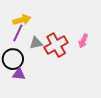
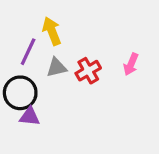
yellow arrow: (22, 20) -> (52, 31), moved, turned -96
red cross: (56, 45) -> (88, 71), size x0.7

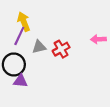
yellow arrow: (52, 31) -> (24, 22), moved
pink arrow: (131, 64) -> (98, 39), moved, turned 64

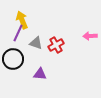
gray triangle: (39, 47) -> (36, 43), turned 32
purple triangle: (20, 81) -> (40, 74), moved

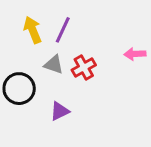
purple line: (18, 33) -> (63, 30), moved
purple triangle: (40, 74) -> (60, 111), turned -32

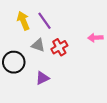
purple line: (63, 30) -> (44, 21), turned -60

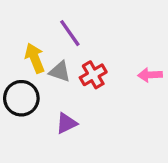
yellow arrow: (23, 21) -> (35, 58), moved
pink arrow: (95, 38) -> (150, 75), moved

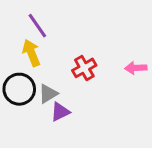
purple line: (70, 33) -> (37, 26), moved
gray triangle: (60, 71) -> (48, 94), moved, turned -50

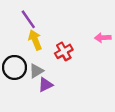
yellow arrow: (31, 53) -> (35, 40), moved
pink arrow: (136, 68) -> (103, 38), moved

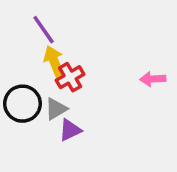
pink arrow: (103, 38) -> (153, 79), moved
red cross: (64, 51) -> (70, 77), moved

